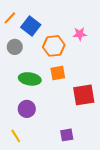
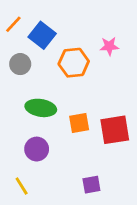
orange square: (58, 73) -> (79, 123), moved

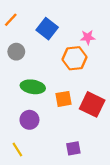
blue square: (42, 35) -> (47, 29), moved
orange hexagon: (74, 63) -> (75, 58), moved
red square: (115, 130) -> (92, 104), turned 35

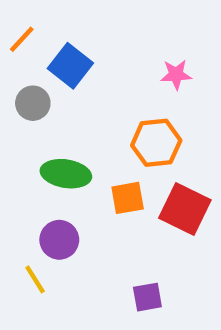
blue square: (47, 29) -> (70, 66), moved
orange hexagon: (75, 58) -> (156, 143), moved
yellow line: (17, 149) -> (35, 279), moved

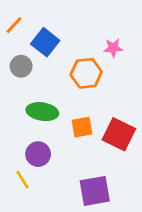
orange hexagon: (156, 143) -> (86, 73), moved
purple square: (147, 297) -> (95, 191), size x1.6

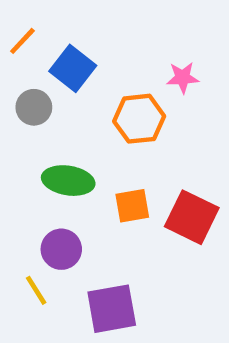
purple square: (95, 191) -> (112, 309), moved

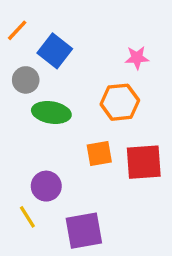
orange hexagon: (139, 119) -> (120, 102), moved
green ellipse: (68, 181) -> (51, 112), moved
red square: (192, 217) -> (144, 162), turned -30

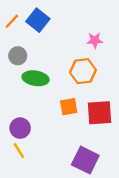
blue square: (55, 51) -> (38, 20), moved
purple circle: (46, 186) -> (20, 128), moved
purple square: (84, 231) -> (85, 160), moved, turned 36

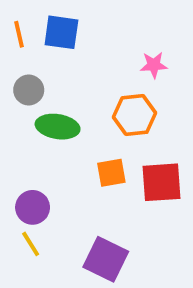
blue square: (38, 20) -> (61, 32), turned -30
orange line: (12, 21) -> (19, 34), turned -56
purple square: (85, 160) -> (106, 259), moved

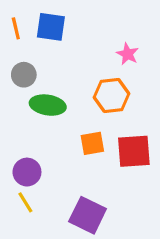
pink star: (154, 65) -> (127, 54), turned 30

